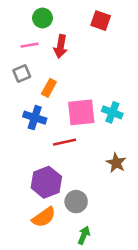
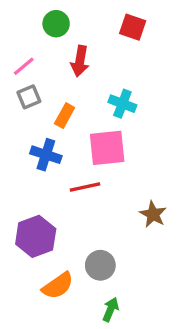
pink line: (30, 45) -> (24, 66), moved, turned -30
cyan cross: (112, 112) -> (122, 104), moved
purple hexagon: (46, 182) -> (36, 236), moved

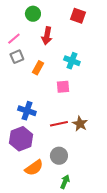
pink square: (107, 148) -> (63, 87), size x0.6
blue cross: (46, 155) -> (27, 111), moved
red line: (85, 187) -> (59, 124), moved
brown star: (153, 214) -> (80, 124), moved

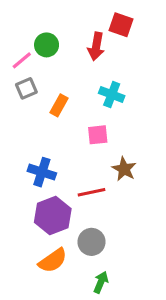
green circle: (33, 14) -> (47, 45), moved
red arrow: (47, 36) -> (96, 46), moved
brown star: (80, 124) -> (124, 169), moved
purple hexagon: (21, 139) -> (53, 215), moved

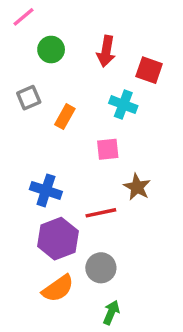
red square: (121, 25) -> (149, 70), moved
pink line: (22, 60) -> (24, 17), moved

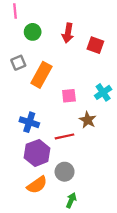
pink line: (24, 17) -> (15, 11), turned -56
cyan cross: (123, 105) -> (103, 92), moved, turned 35
orange rectangle: (65, 117) -> (41, 75), size x1.6

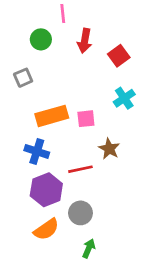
pink line: (15, 11) -> (63, 13), moved
red square: (95, 45) -> (119, 56), turned 35
orange rectangle: (41, 75) -> (52, 116), moved, turned 45
cyan cross: (103, 92) -> (124, 98), moved

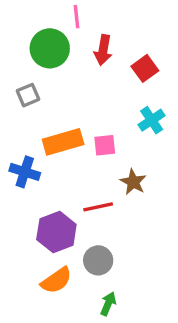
green circle: (41, 39) -> (50, 48), size x1.5
blue cross: (37, 151) -> (25, 172), moved

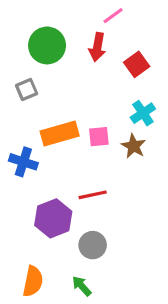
pink line: (76, 17) -> (113, 16), moved, turned 60
brown star: (133, 182) -> (133, 146), moved
orange semicircle: (56, 280) -> (33, 281), moved, turned -44
green arrow: (108, 304) -> (82, 286), moved, turned -65

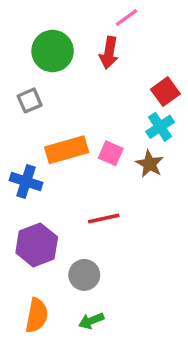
red square: (137, 64) -> (165, 92), moved
pink square: (99, 137) -> (111, 153), turned 30
purple hexagon: (53, 218) -> (37, 245), moved
gray circle: (93, 245) -> (84, 275), moved
green arrow: (82, 286) -> (91, 321), turned -70

